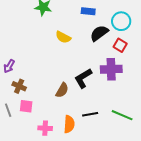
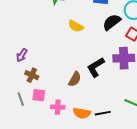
black line: (90, 114) -> (103, 113), moved
orange semicircle: (69, 124) -> (82, 113), turned 96
pink cross: (45, 128) -> (58, 107), moved

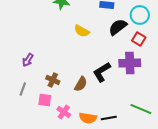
brown cross: (32, 75) -> (53, 80), moved
gray line: (21, 99) -> (23, 89), moved, turned 40
pink cross: (58, 107) -> (64, 112), turned 32

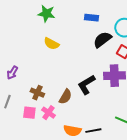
yellow semicircle: (82, 31) -> (51, 44), moved
pink cross: (64, 112) -> (48, 113), moved

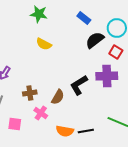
blue rectangle: (91, 18) -> (84, 18), turned 32
brown cross: (37, 93) -> (30, 93), turned -32
pink square: (29, 113) -> (15, 124), moved

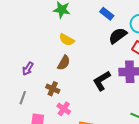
brown cross: (30, 93) -> (53, 89), turned 32
brown semicircle: (58, 97) -> (64, 63), moved

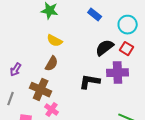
black semicircle: (118, 36) -> (105, 48), moved
black L-shape: (102, 81) -> (90, 82), turned 40
brown cross: (53, 89) -> (41, 90), size x1.5

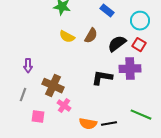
brown semicircle: (52, 64) -> (91, 36), moved
purple arrow: (16, 70) -> (28, 66), turned -32

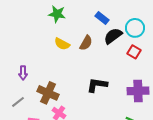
black semicircle: (117, 44) -> (113, 36), moved
purple cross: (130, 69) -> (138, 91), moved
gray line: (23, 95) -> (18, 102), turned 32

